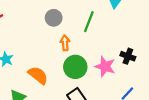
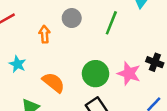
orange arrow: (65, 43) -> (45, 34), moved

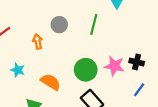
black cross: (155, 62) -> (137, 62), moved

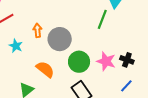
green line: (94, 24) -> (102, 19), moved
gray circle: (59, 25) -> (60, 39), moved, size x1.5
cyan star: (18, 70) -> (16, 46), moved

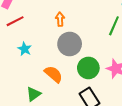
orange arrow: (37, 30) -> (60, 19), moved

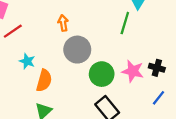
orange semicircle: (53, 74) -> (44, 81), moved, turned 72

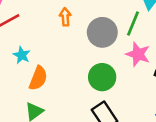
gray circle: (77, 50) -> (102, 32), moved
pink star: (133, 71) -> (138, 54), moved

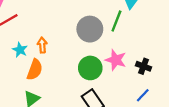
orange arrow: (65, 17) -> (42, 45), moved
pink star: (138, 54) -> (116, 60), moved

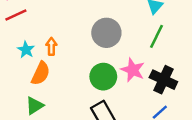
green line: (116, 21) -> (156, 36), moved
black cross: (144, 66) -> (163, 80), size x1.5

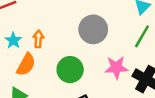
pink star: (133, 70) -> (116, 67), turned -30
green circle: (103, 77) -> (70, 70), moved

